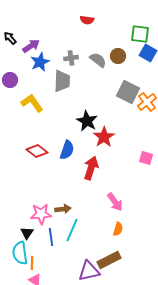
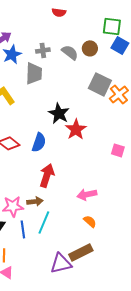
red arrow: (91, 168) -> (47, 175), moved
pink arrow: (115, 202) -> (87, 194), turned 114
orange semicircle: (118, 229) -> (90, 221), turned -64

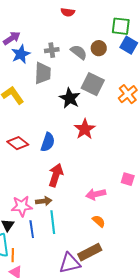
gray square: (100, 84) -> (93, 84), moved
black star: (59, 113) -> (70, 98), moved
pink square: (118, 150) -> (128, 179), moved
cyan line: (44, 222) -> (53, 222), turned -30

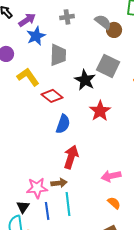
gray cross: (52, 50) -> (67, 17), moved
gray semicircle: (79, 52) -> (103, 22), moved
red diamond: (18, 143) -> (52, 96), moved

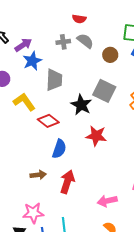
gray semicircle: (103, 22) -> (85, 41), moved
red star: (100, 111) -> (96, 136), turned -30
brown arrow: (59, 183) -> (38, 175), moved

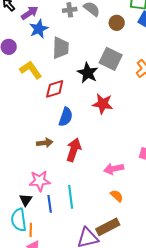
red diamond: (48, 121) -> (55, 89), turned -55

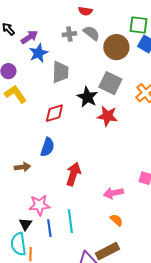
brown circle: (117, 23) -> (116, 47), size x1.6
yellow L-shape: (31, 70) -> (15, 94), moved
red star: (103, 104) -> (107, 116), moved
blue semicircle: (66, 117) -> (47, 147), moved
brown arrow: (45, 143) -> (22, 167), moved

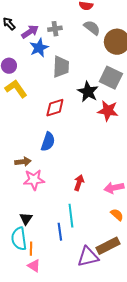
gray cross: (69, 34) -> (55, 29), moved
red arrow: (73, 174) -> (79, 183), moved, size x0.7
pink star: (39, 205) -> (34, 180), moved
blue line: (49, 228) -> (60, 232), moved

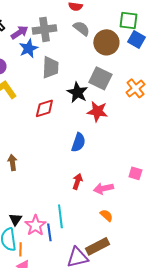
gray cross: (55, 29) -> (44, 29), size x1.6
blue semicircle: (48, 142) -> (78, 142), moved
brown arrow: (23, 162) -> (12, 162), turned -91
pink star: (34, 180) -> (35, 225), moved, turned -30
red arrow: (79, 183) -> (77, 181), moved

